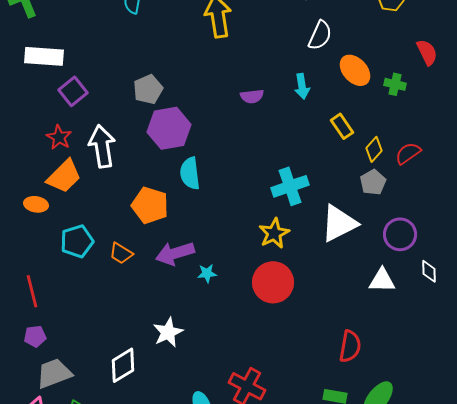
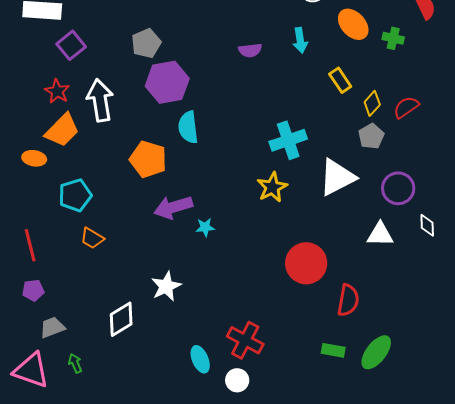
orange trapezoid: (121, 253) -> (92, 238), moved
red circle: (273, 282) -> (306, 263), moved
gray trapezoid: (54, 373) -> (52, 327), size x0.7

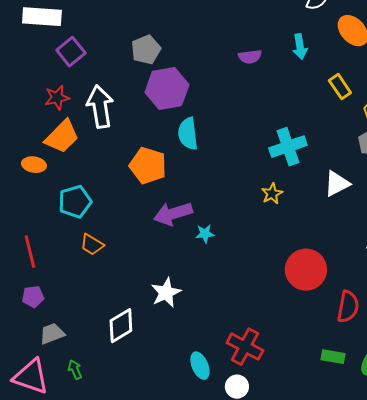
red star: (57, 91) -> (57, 98), turned 30
white triangle: (337, 177) -> (337, 184), size x0.7
yellow star: (272, 187) -> (272, 194), size x0.7

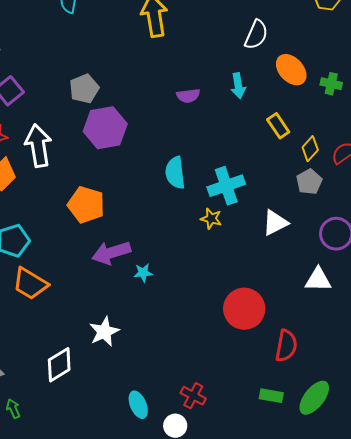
cyan semicircle: (188, 134) -> (175, 173), moved
yellow star: (272, 194) -> (211, 219), moved, turned -30
orange trapezoid: (92, 245) -> (30, 284), size x1.5
red cross: (245, 347) -> (193, 396), moved, size x0.7

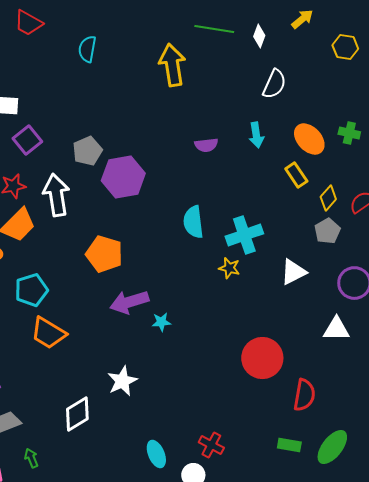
orange ellipse: (291, 70) -> (309, 139), moved
gray pentagon: (84, 89) -> (87, 151), moved

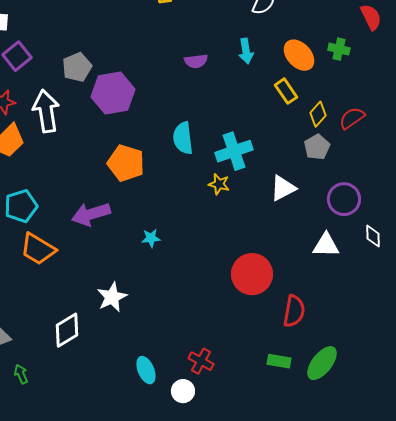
orange pentagon: (104, 254) -> (126, 163), moved
purple arrow: (129, 302) -> (91, 214), moved

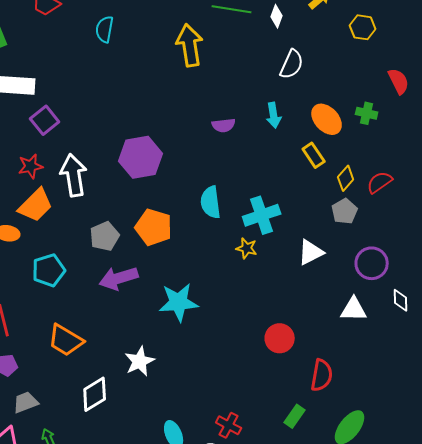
gray pentagon: (77, 67) -> (105, 236), moved
cyan star: (151, 238) -> (179, 302), size x2.0
orange trapezoid: (38, 249) -> (66, 340), moved
red circle: (252, 274) -> (280, 338), size x0.7
green rectangle: (279, 361) -> (295, 416), moved, turned -65

